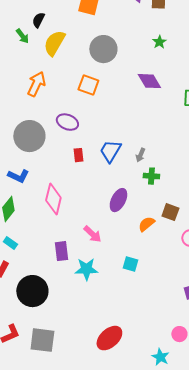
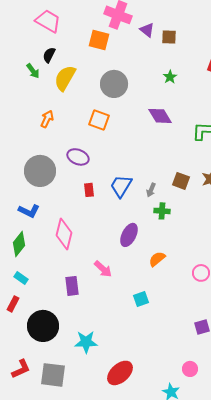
orange arrow: (36, 84) -> (47, 119), size x0.7
brown square: (170, 212) -> (181, 181), moved
cyan square: (130, 264) -> (141, 299), turned -35
cyan star: (86, 269) -> (86, 342), moved

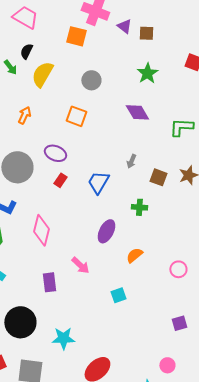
green star: (170, 77) -> (147, 73), size x1.5
gray circle: (114, 84) -> (91, 80), size x0.7
red rectangle: (89, 190) -> (60, 180), moved, turned 40
gray arrow: (151, 190) -> (131, 161), moved

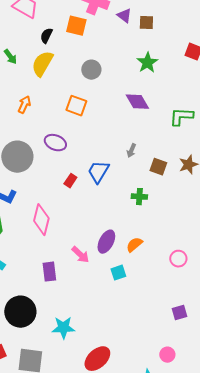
black semicircle: (26, 51) -> (46, 36), moved
red rectangle: (60, 180) -> (70, 181), moved
purple ellipse: (106, 231) -> (106, 242), moved
cyan square: (118, 295) -> (118, 273), moved

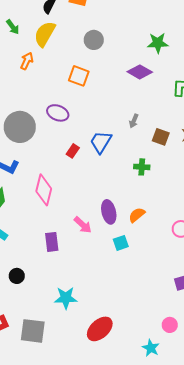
green star: (147, 63) -> (158, 43), moved, turned 30
purple diamond: (137, 102) -> (140, 72), turned -30
orange arrow: (24, 105) -> (27, 61), moved
purple ellipse: (106, 242) -> (109, 212), turned -40
black circle: (20, 312) -> (17, 276), moved, size x0.5

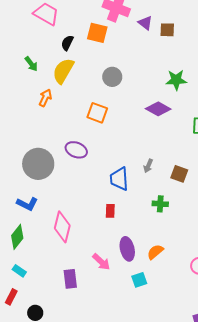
gray arrow: (134, 121) -> (148, 166), moved
blue trapezoid: (101, 142) -> (119, 179), turned -35
red rectangle: (73, 151) -> (110, 211), moved, turned -32

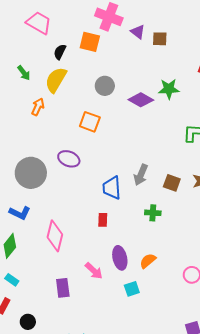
purple diamond: (158, 109) -> (141, 100), moved
gray arrow: (148, 166) -> (141, 175), size x1.5

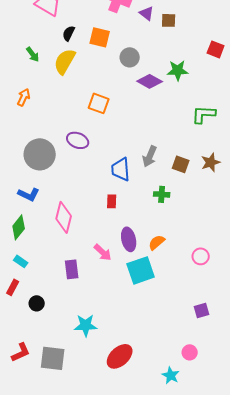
orange square: (90, 42) -> (100, 37), moved
gray circle: (105, 86) -> (130, 57), moved
orange arrow: (38, 107) -> (24, 97), moved
cyan square: (132, 289) -> (141, 270), size x1.8

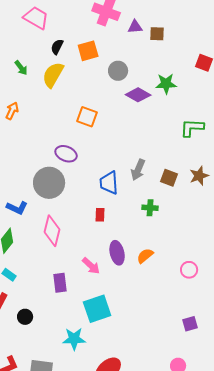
purple triangle: (147, 13) -> (135, 27), turned -42
orange square: (100, 37) -> (88, 51), turned -30
gray circle: (40, 154) -> (49, 183), moved
cyan square: (141, 270) -> (97, 309), moved

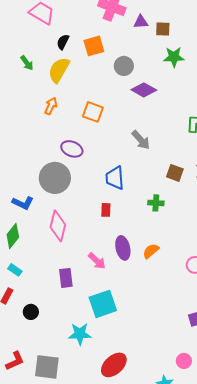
green star: (166, 84) -> (174, 57), moved
orange arrow: (12, 111) -> (51, 106), moved
gray arrow: (138, 170) -> (141, 140), moved, turned -65

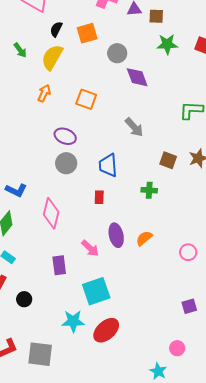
purple diamond: (144, 90) -> (137, 77), turned 40
gray circle: (55, 178) -> (66, 163), moved, size x0.7
red ellipse: (114, 365) -> (106, 330), moved

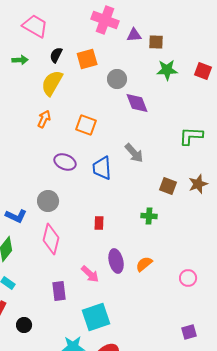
green arrow: (20, 50) -> (20, 60), moved, turned -56
gray circle: (66, 163) -> (48, 201), moved
blue trapezoid: (108, 165) -> (102, 168), moved

